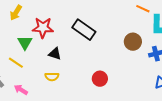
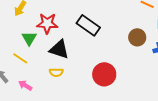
black triangle: (55, 54) -> (59, 49), size x1.5
red circle: (100, 79) -> (104, 74), size x1.5

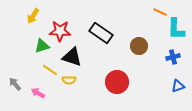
brown circle: (137, 37) -> (139, 46), moved
green triangle: (29, 38) -> (42, 46), turned 42
yellow line: (20, 58) -> (50, 70), moved

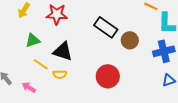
red star: (60, 31) -> (57, 14), moved
black rectangle: (101, 33) -> (106, 27), moved
blue cross: (173, 57) -> (164, 51), size x1.5

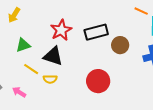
red star: (57, 14) -> (61, 30), moved, turned -30
black rectangle: (106, 27) -> (96, 32), turned -50

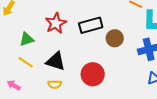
green triangle: (23, 45) -> (27, 39), moved
black triangle: (53, 56) -> (56, 61), moved
yellow semicircle: (50, 79) -> (55, 84), moved

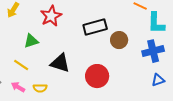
red star: (56, 23) -> (51, 16), moved
yellow line: (26, 62) -> (21, 65), moved
yellow semicircle: (55, 84) -> (40, 88), moved

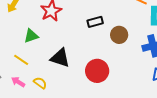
black rectangle: (95, 27) -> (95, 22), size x0.7
yellow semicircle: (40, 88) -> (40, 83), turned -144

